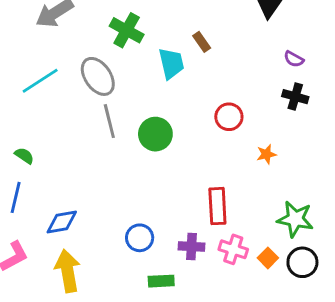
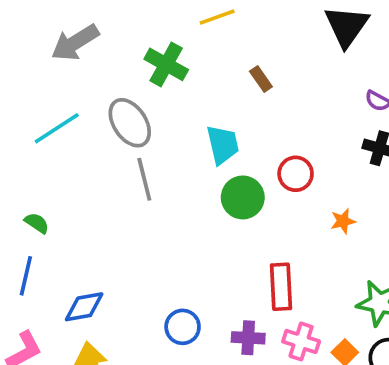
cyan trapezoid: (171, 63) -> (223, 145), moved
green circle: (155, 134) -> (243, 197), moved

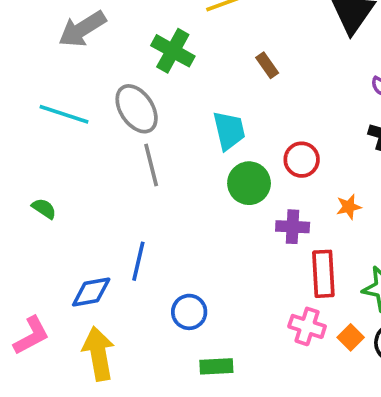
cyan line: (57, 128) -> (64, 114), turned 51
blue line: (26, 276) -> (138, 261), moved
red rectangle: (281, 287) -> (323, 274), moved
purple cross: (248, 338) -> (293, 227), moved

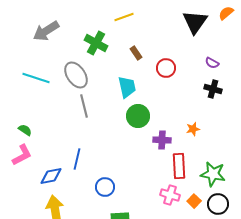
brown rectangle: (267, 65) -> (136, 53), moved
red circle: (302, 160) -> (166, 68), moved
pink L-shape: (31, 336) -> (22, 155), moved

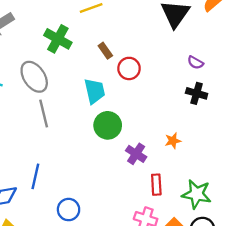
red circle: (166, 68) -> (129, 68), moved
purple cross: (162, 140) -> (136, 154), turned 30
red rectangle: (179, 166) -> (156, 185), size x0.7

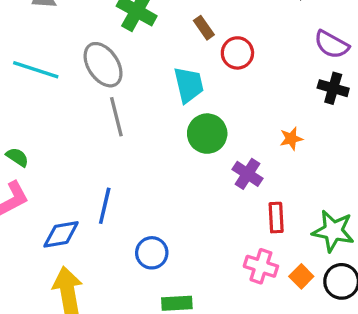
purple semicircle: (195, 63) -> (332, 45), size x1.5
orange star: (173, 141) -> (291, 139), moved

